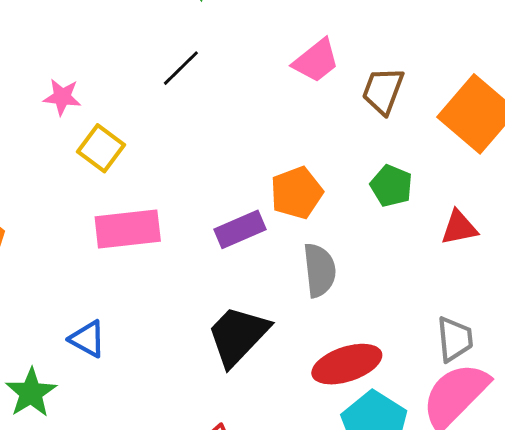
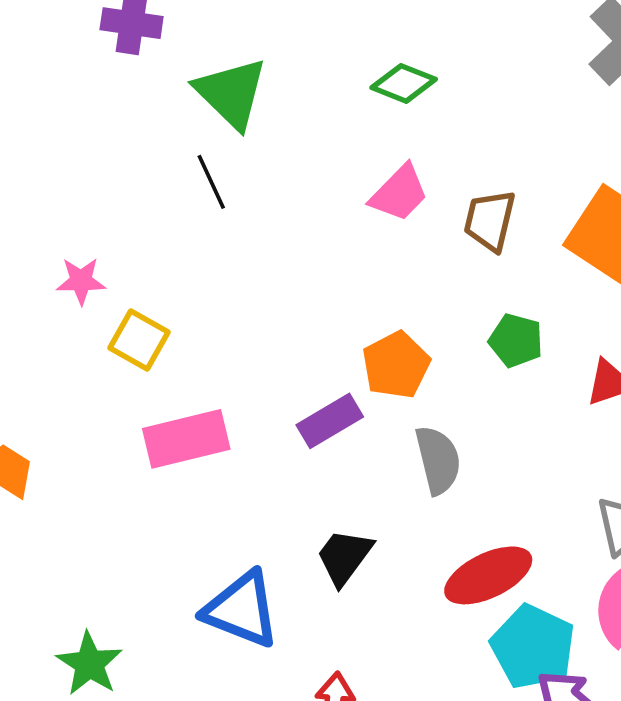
black line: (181, 68) -> (211, 182), moved, turned -63
black trapezoid: (238, 336) -> (344, 557), size x0.7
blue triangle: (87, 339) -> (242, 609), moved, size x1.6

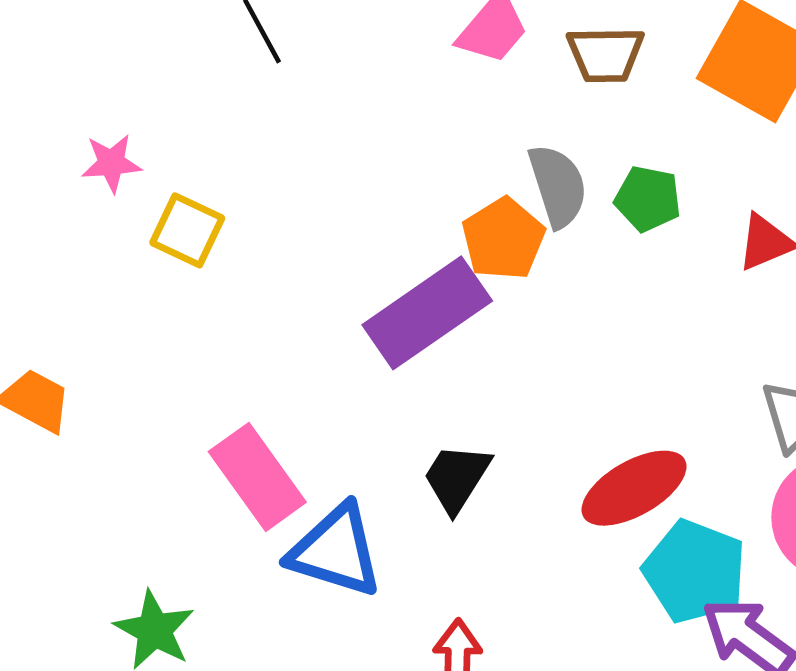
brown trapezoid: (490, 221) -> (605, 54), turned -100
purple rectangle: (330, 421) -> (427, 313), size x1.6
pink rectangle: (186, 439) -> (257, 477), moved, turned 72
gray semicircle: (438, 460) -> (558, 186), moved

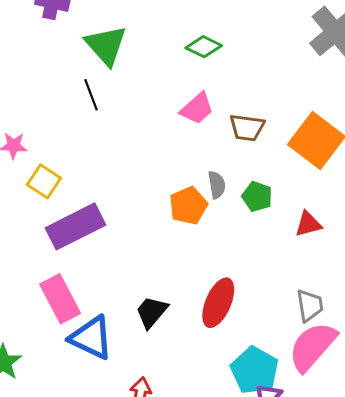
gray semicircle: (558, 186) -> (217, 185), size x0.7
purple rectangle: (427, 313) -> (75, 226), moved
red ellipse: (634, 488) -> (218, 303), moved, turned -45

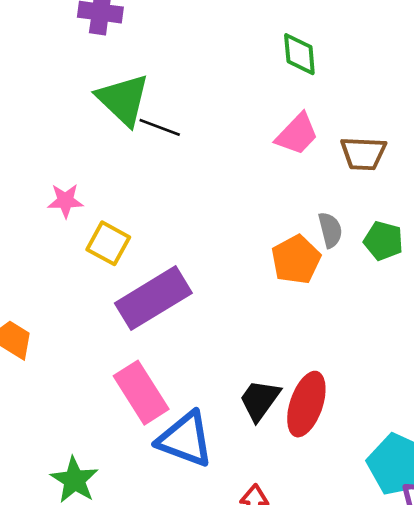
green triangle: (106, 45) -> (123, 100), moved
green diamond: (204, 47) -> (299, 54), turned 64
black line: (91, 95) -> (160, 127), turned -44
red ellipse: (218, 303) -> (306, 404), moved

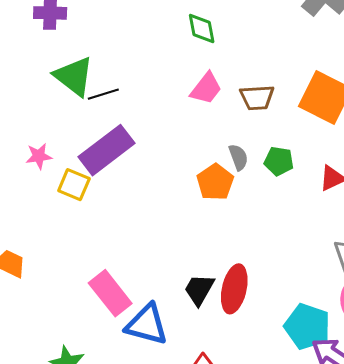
black line: (160, 127) -> (103, 94), turned -32
purple rectangle: (153, 298) -> (106, 150), moved

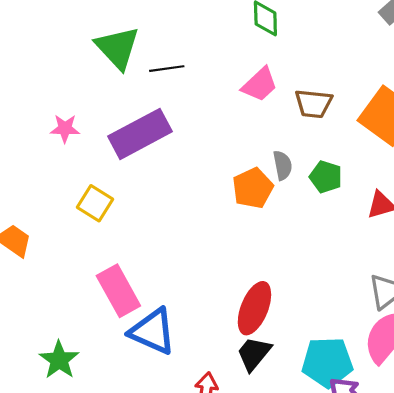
black line: (103, 94) -> (167, 69), moved
yellow square: (74, 185) -> (95, 203), moved
black trapezoid: (199, 290) -> (254, 354), moved
cyan pentagon: (307, 327) -> (327, 362), turned -30

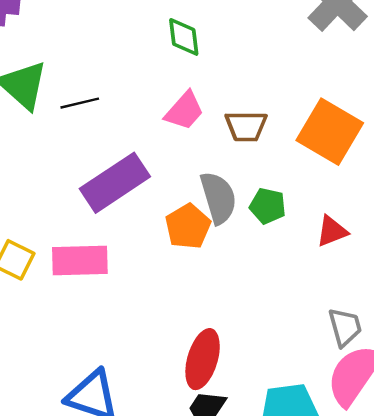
purple rectangle: (140, 134) -> (115, 183), moved
gray semicircle: (283, 165) -> (218, 198), size x1.6
pink rectangle: (118, 291) -> (80, 261), moved, turned -57

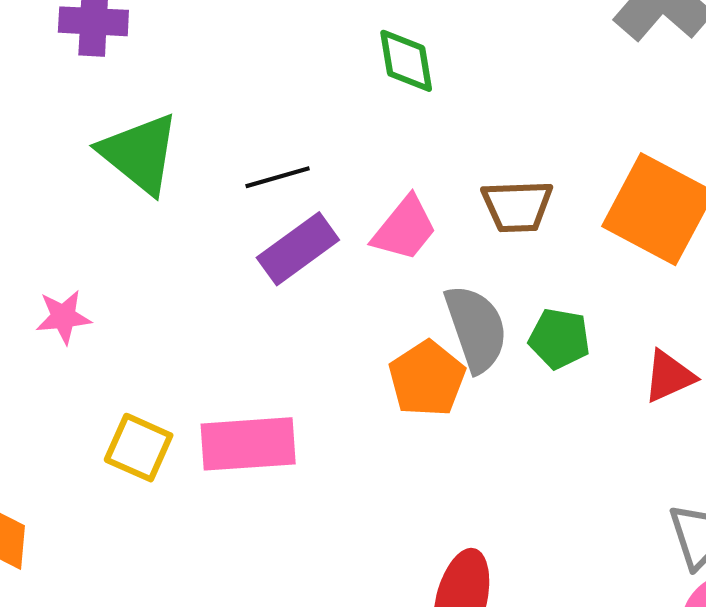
black line: (80, 103) -> (278, 177), moved
pink trapezoid: (184, 111) -> (405, 229), moved
purple rectangle: (115, 183) -> (298, 249), moved, size x0.7

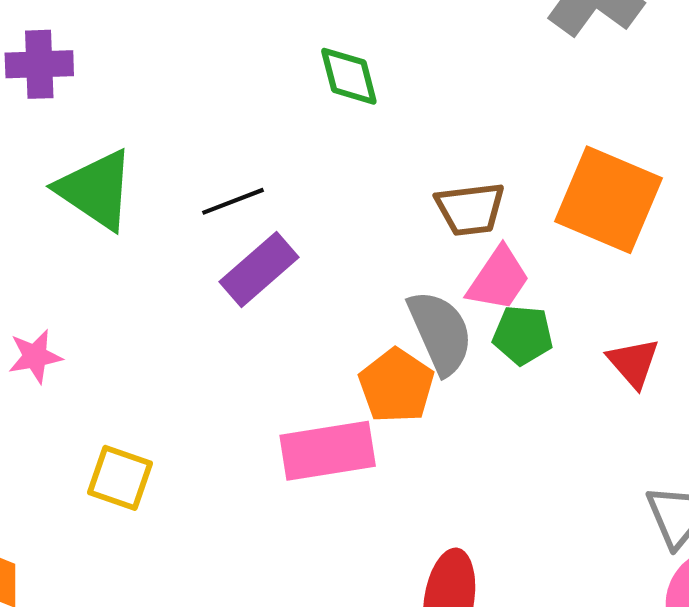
pink trapezoid: (405, 229) -> (498, 279), moved
red triangle: (669, 376) -> (633, 363), turned -42
pink rectangle: (248, 444) -> (328, 451), moved

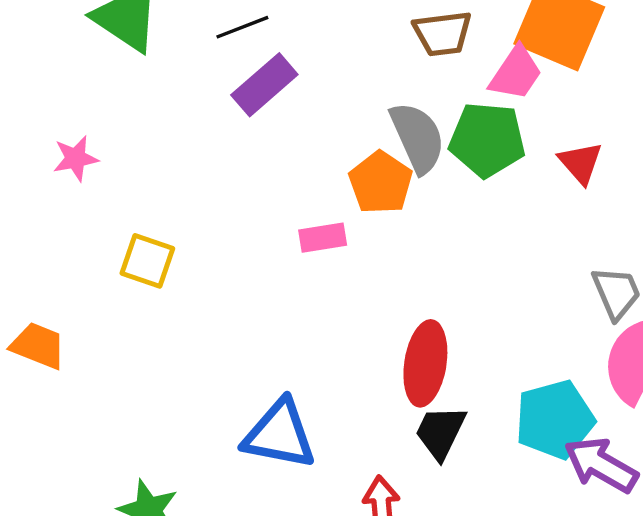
pink trapezoid: (498, 279) -> (516, 73), moved
green pentagon: (523, 335) -> (487, 140), size x1.5
pink rectangle: (328, 451) -> (323, 238), size x0.6

